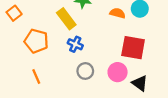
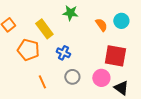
orange semicircle: (118, 13) -> (101, 25), turned 40
yellow rectangle: (66, 19) -> (44, 29), moved
orange line: (36, 77) -> (42, 82), moved

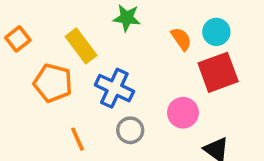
blue cross: (63, 53) -> (114, 88), size x1.5
red square: (115, 56) -> (218, 72), moved, turned -30
pink circle: (101, 78) -> (183, 113), moved

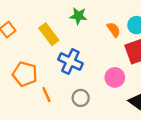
orange pentagon: (53, 83) -> (25, 74), moved
gray circle: (130, 130) -> (81, 98), moved

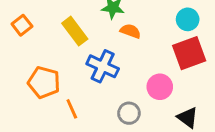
orange semicircle: (114, 30) -> (130, 31), moved, turned -35
gray circle: (81, 98) -> (129, 113), moved

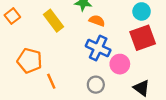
blue cross: (103, 66) -> (98, 48), moved

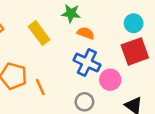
orange line: (51, 81) -> (40, 87), moved

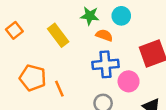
cyan circle: (134, 23) -> (121, 16), moved
blue cross: (87, 63) -> (105, 64), turned -30

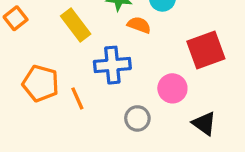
blue cross: (105, 64) -> (112, 65), moved

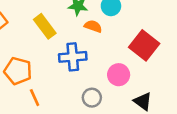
red square: (206, 50) -> (144, 45), turned -32
orange line: (77, 98) -> (35, 98), moved

